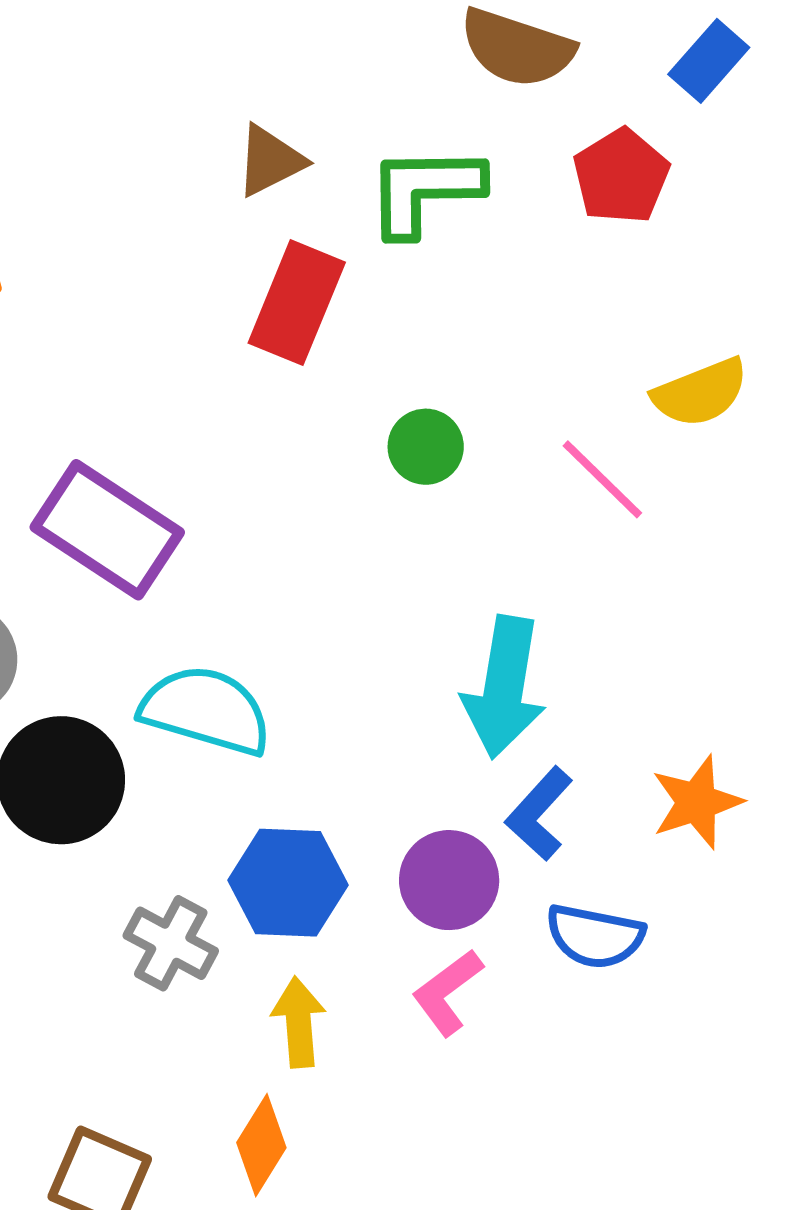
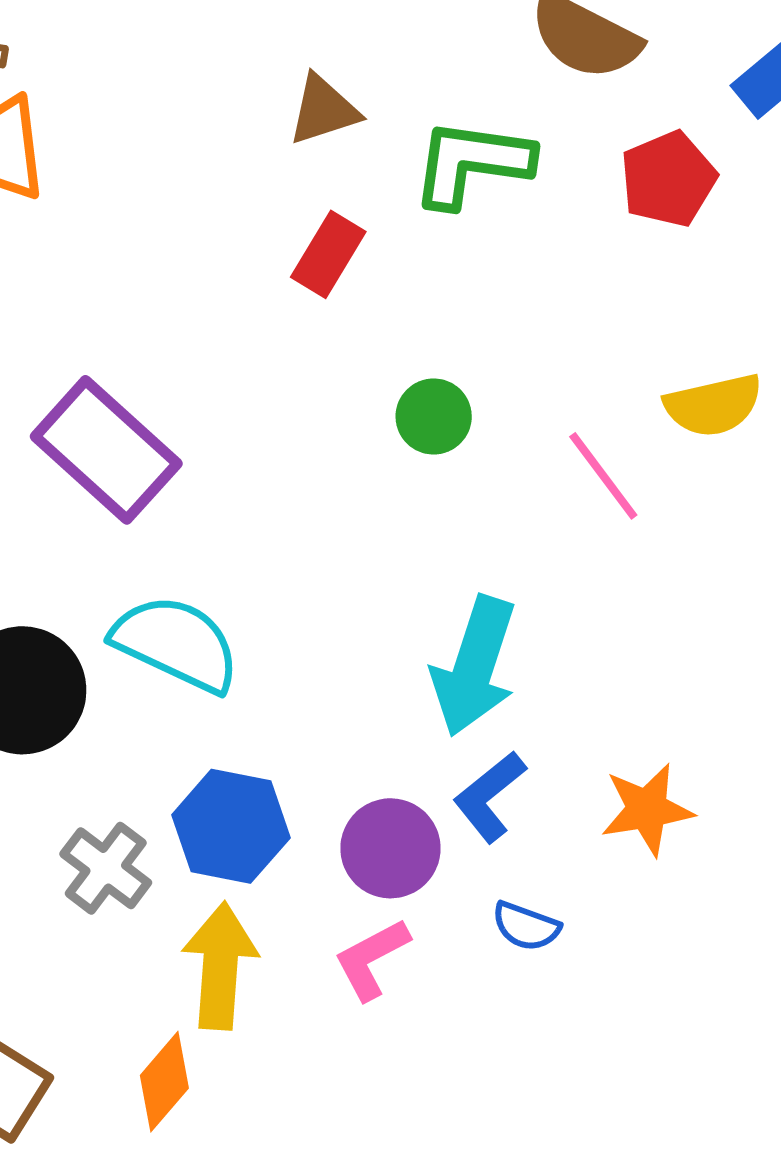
red rectangle: (297, 303) -> (328, 254), size x0.7
blue semicircle: (595, 936) -> (526, 926), size x0.7
yellow arrow: (299, 1022) -> (220, 966), size x1.4

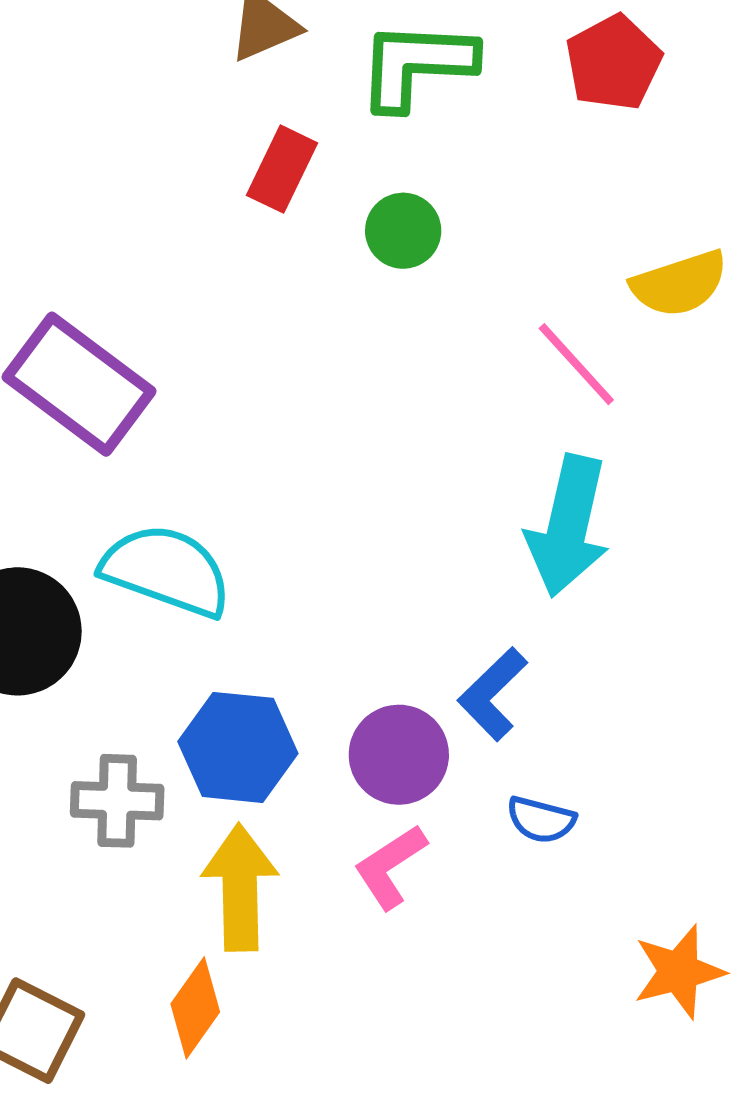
green circle: (434, 416) -> (403, 231), moved
cyan arrow: (474, 666) -> (568, 526), moved
orange star: (647, 809) -> (679, 972), moved
gray cross: (106, 868) -> (117, 801), turned -30

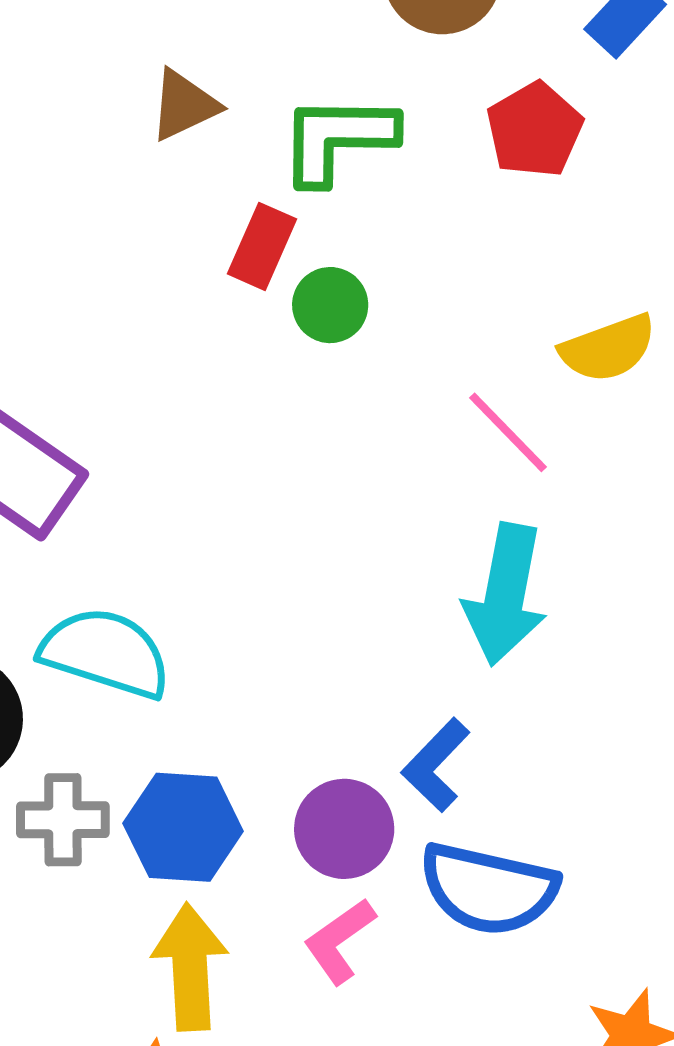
red rectangle: (282, 169) -> (262, 246), moved
gray cross: (117, 801) -> (63, 820), moved
blue semicircle: (541, 820) -> (488, 889), size x2.0

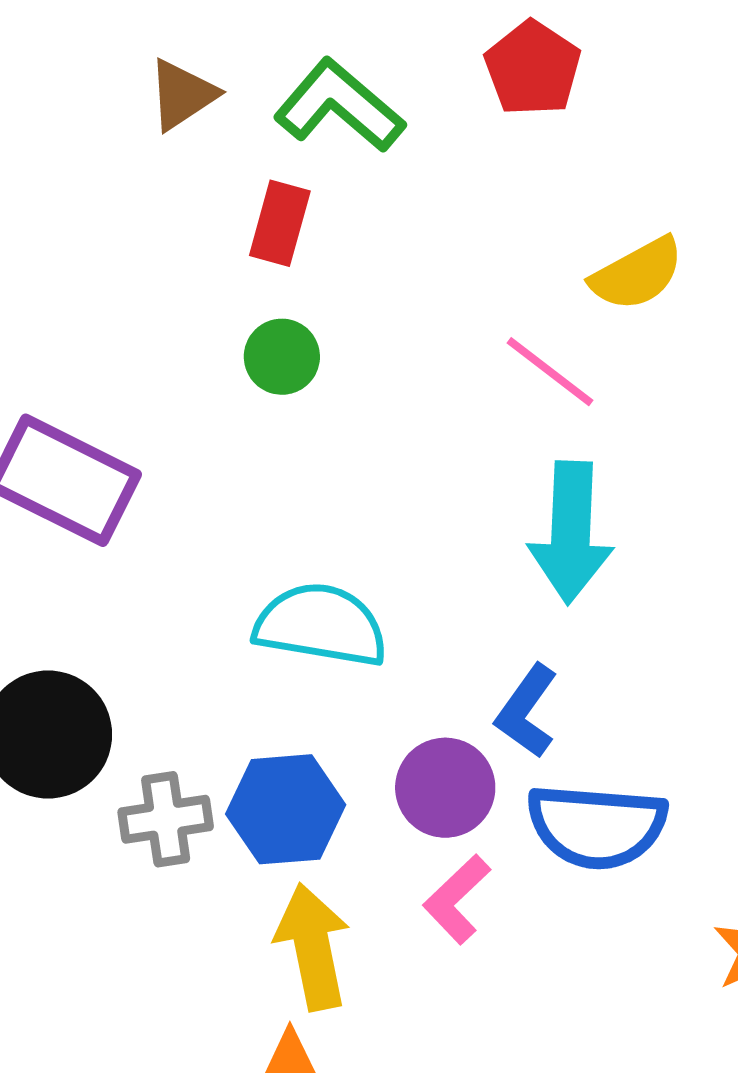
green L-shape: (338, 139) -> (339, 106), turned 48
green circle: (330, 305) -> (282, 357), moved
cyan semicircle: (105, 653) -> (321, 625), moved

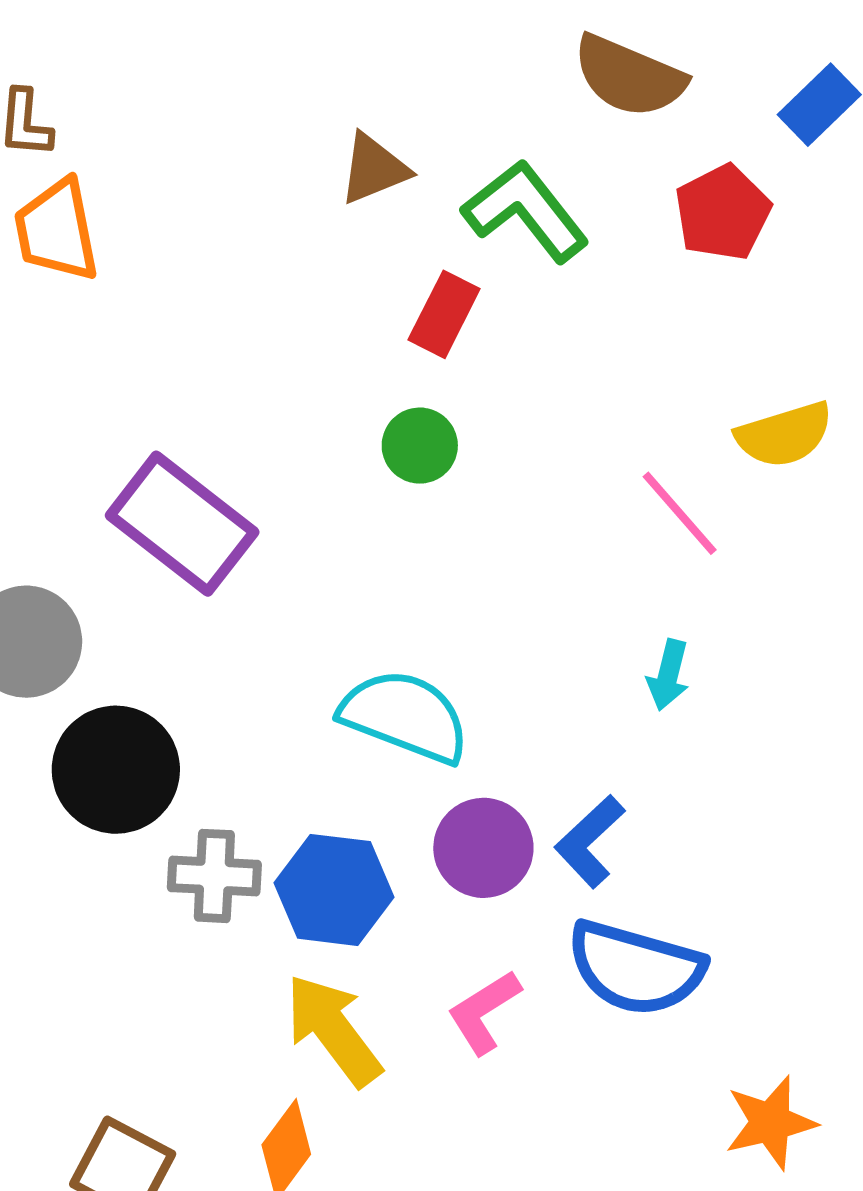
cyan arrow: (571, 532) -> (668, 675), size x0.5
purple circle: (445, 788) -> (483, 848), moved
yellow arrow: (313, 947) -> (333, 1030), turned -37

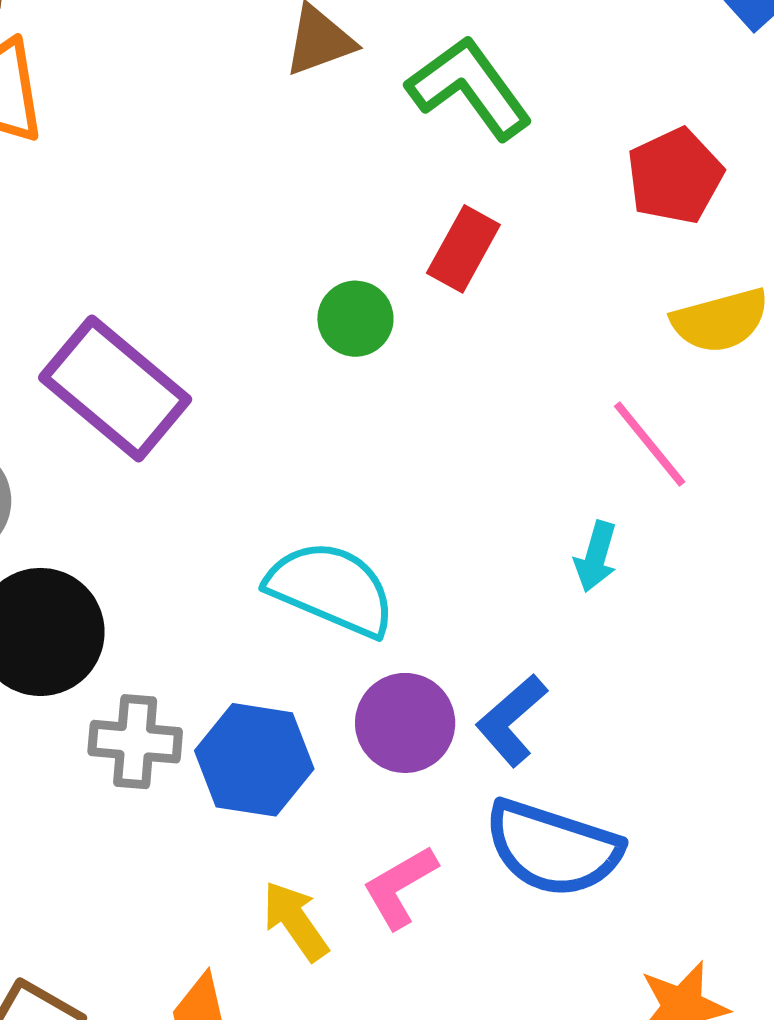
red pentagon: (723, 212) -> (675, 176), moved
red rectangle: (444, 314) -> (463, 249), moved
pink line: (680, 513) -> (650, 444), moved
yellow arrow: (333, 1030) -> (295, 921), moved, size x0.7

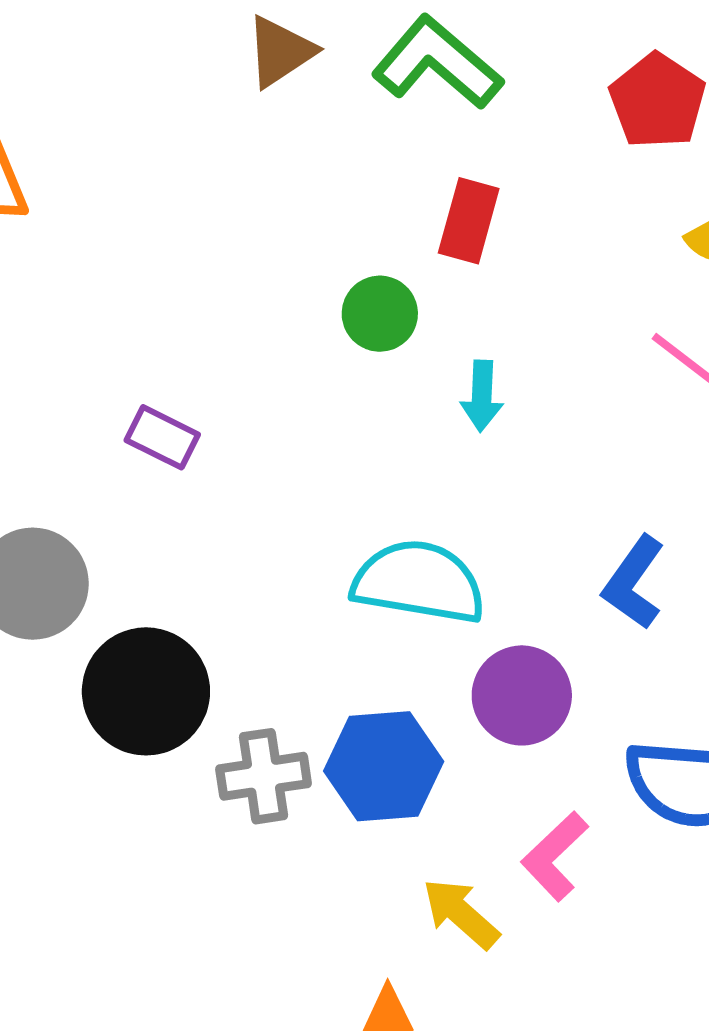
purple rectangle: (115, 388) -> (162, 437), size x0.5
cyan arrow: (596, 557) -> (482, 396), moved
blue L-shape: (512, 720) -> (634, 582), moved

